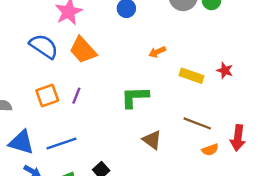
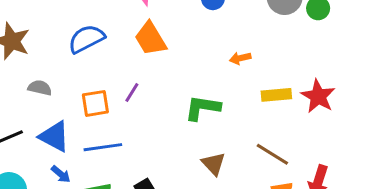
blue semicircle: (44, 46) -> (86, 39), moved, turned -72
red star: (225, 70) -> (318, 96), size x1.6
yellow rectangle: (191, 76) -> (276, 95), turned -35
orange square: (47, 96) -> (95, 103), moved

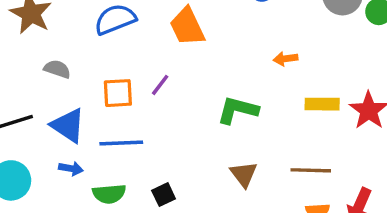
brown line: (272, 154) -> (311, 170), turned -36
blue arrow: (61, 174) -> (71, 169), turned -36

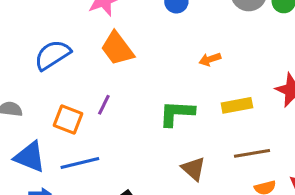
orange square: (118, 93) -> (68, 119), turned 36
yellow rectangle: (322, 104) -> (237, 105), moved

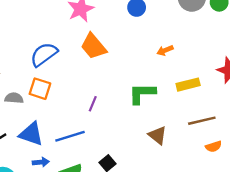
purple line: (104, 105) -> (93, 104), moved
orange square: (68, 119) -> (40, 89), moved

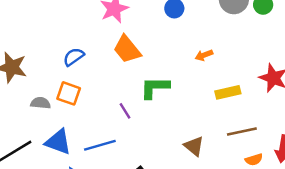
blue semicircle: (44, 54) -> (74, 57), size x0.7
green L-shape: (142, 93) -> (155, 87), moved
purple line: (93, 104) -> (125, 111), turned -56

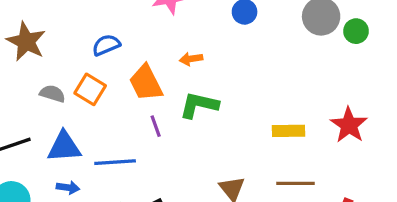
orange trapezoid: (127, 49) -> (146, 83), moved
orange arrow: (204, 55) -> (191, 59), moved
blue triangle: (58, 142) -> (64, 147), turned -36

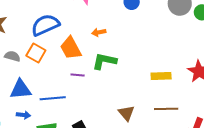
blue semicircle: (106, 45) -> (45, 25), size x1.6
purple line: (156, 126) -> (78, 75), turned -64

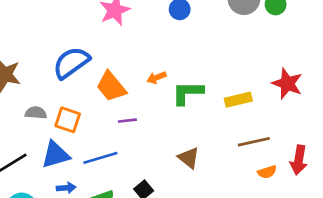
orange arrow: (99, 32) -> (157, 78), moved
orange square: (36, 53) -> (68, 120), moved
green L-shape: (104, 61) -> (188, 93), moved
brown triangle: (126, 113) -> (189, 158), moved

